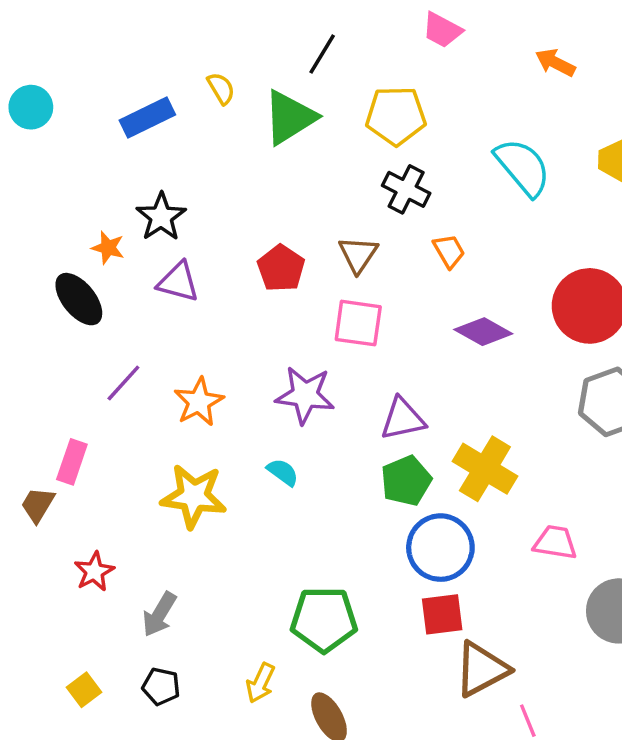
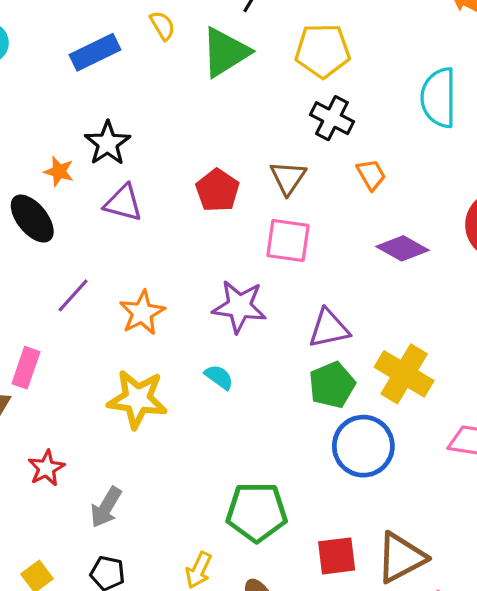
cyan semicircle: (523, 167) -> (439, 98), turned -140
red square: (442, 614) -> (337, 556), moved

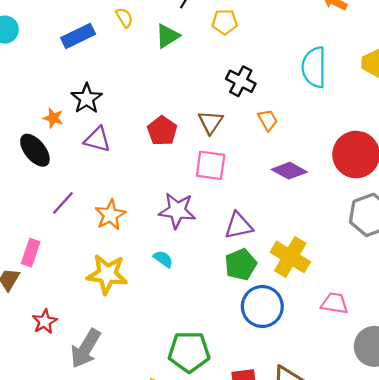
yellow pentagon: (323, 51) -> (225, 22), moved, size x0.7
green triangle: (225, 52) -> (167, 36), size x0.7
gray arrow: (106, 507) -> (86, 349), size x1.4

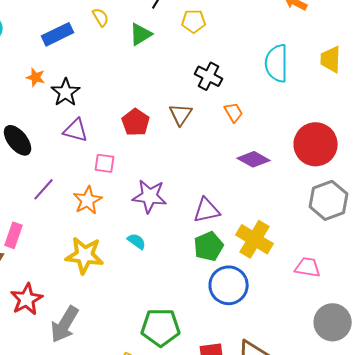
orange star: (53, 118) -> (36, 77), moved
pink square: (211, 165) -> (105, 163), moved, size x0.7
pink trapezoid: (335, 303) -> (308, 267), moved
red star: (45, 322) -> (27, 299), size x1.4

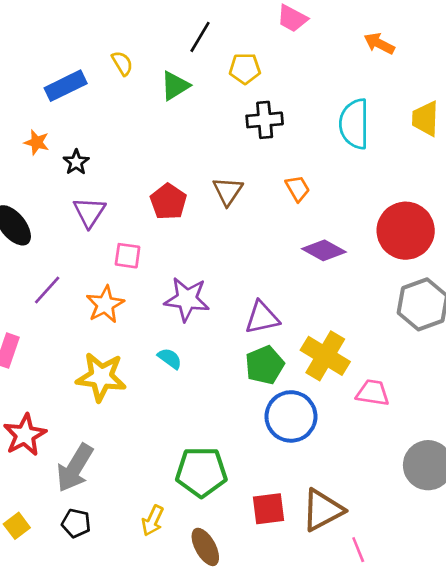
black cross: (209, 76) -> (265, 120), moved, turned -32
black star: (66, 92) -> (76, 162), size x0.7
purple triangle: (76, 130) -> (89, 212), turned 48
pink trapezoid: (308, 267) -> (373, 393), moved

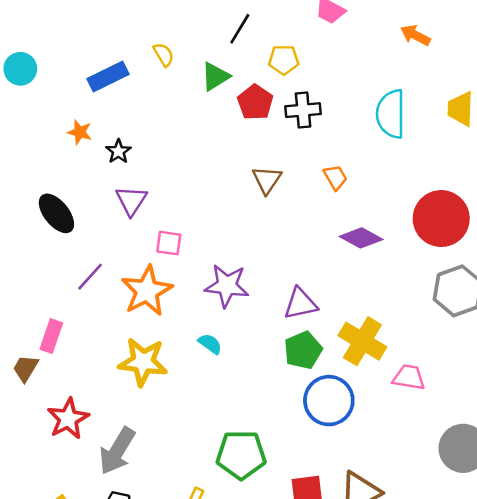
red pentagon: (168, 202) -> (255, 102), moved
orange star: (105, 304) -> (147, 291), size x1.4

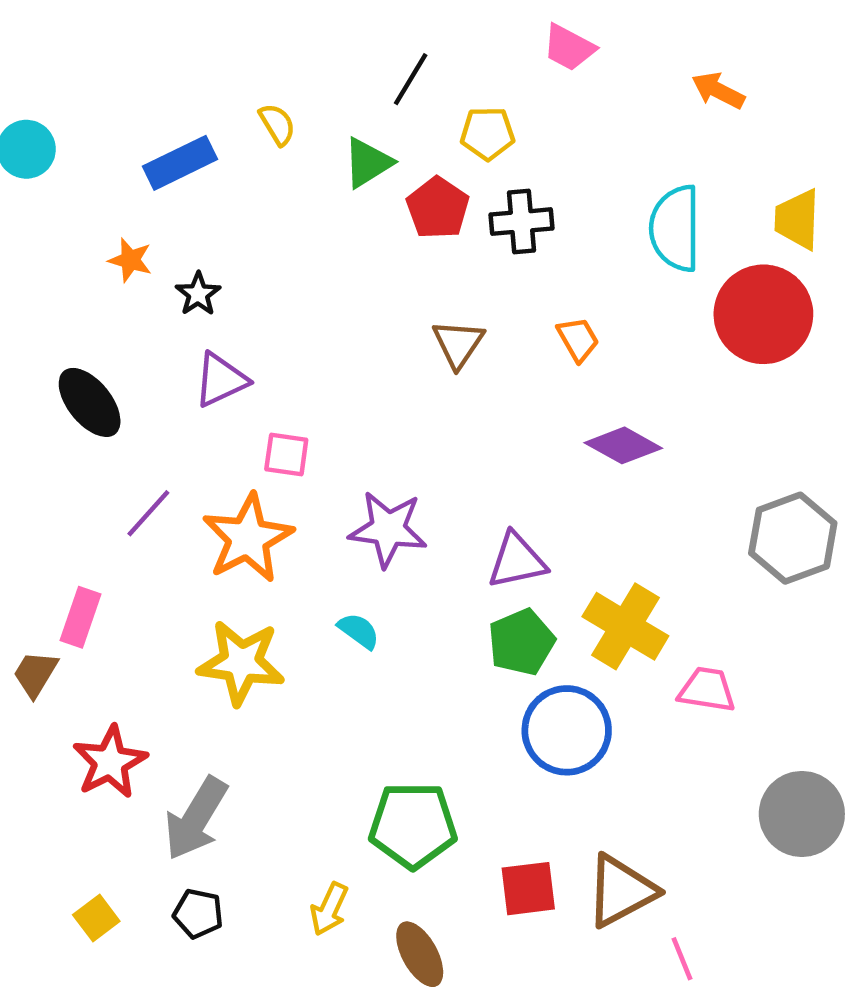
purple triangle: (131, 200) -> (221, 380), turned 32
red circle: (441, 219) -> (763, 314), moved

